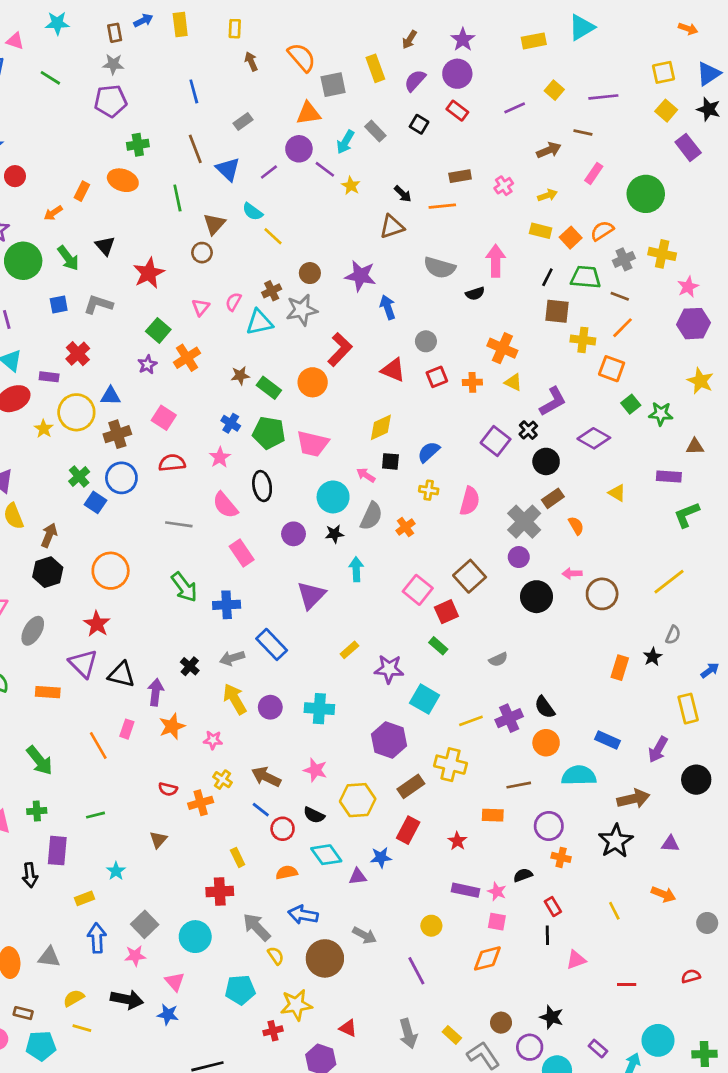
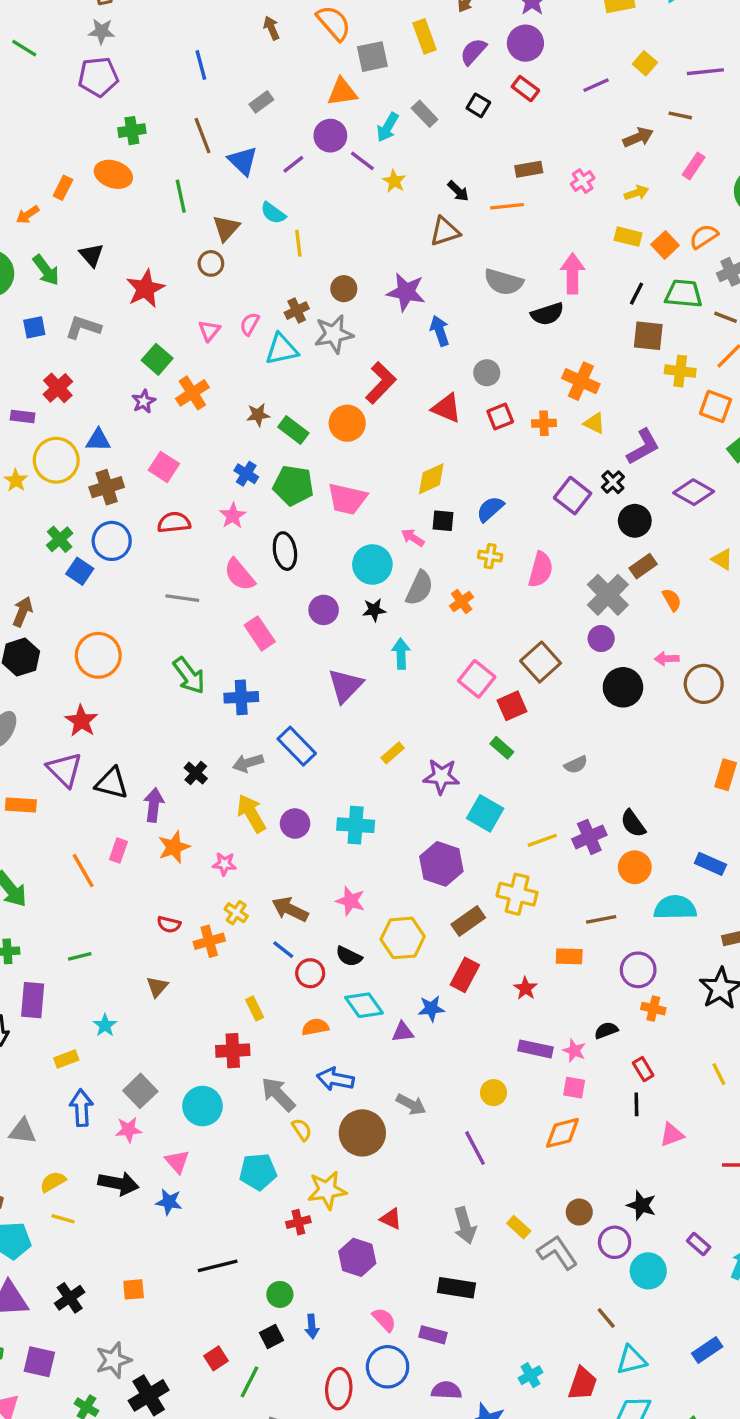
yellow line: (273, 236) -> (298, 243), turned 40
black semicircle: (475, 294) -> (547, 314), size x1.4

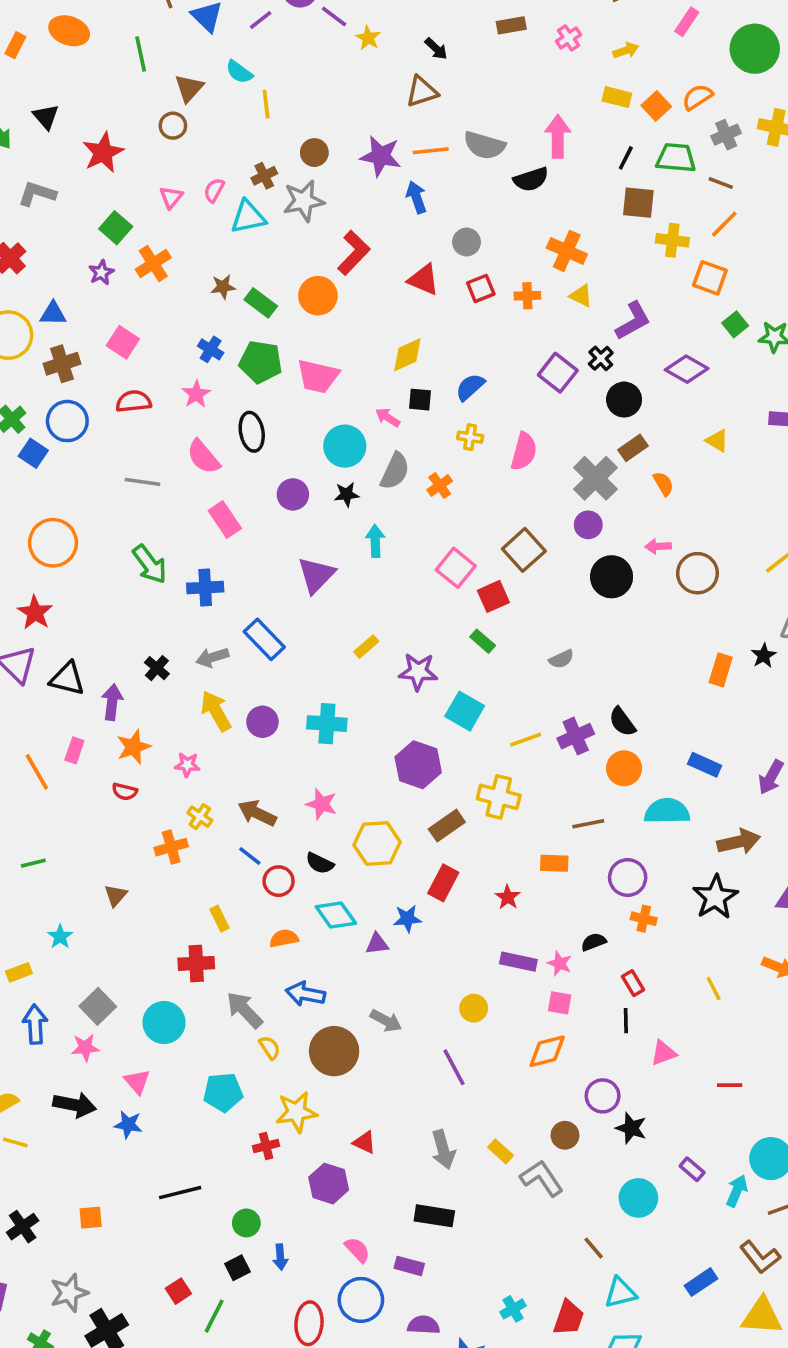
orange line: (507, 206) -> (431, 151), moved
red semicircle: (169, 924) -> (125, 792), moved
purple circle: (615, 1242) -> (603, 1096), moved

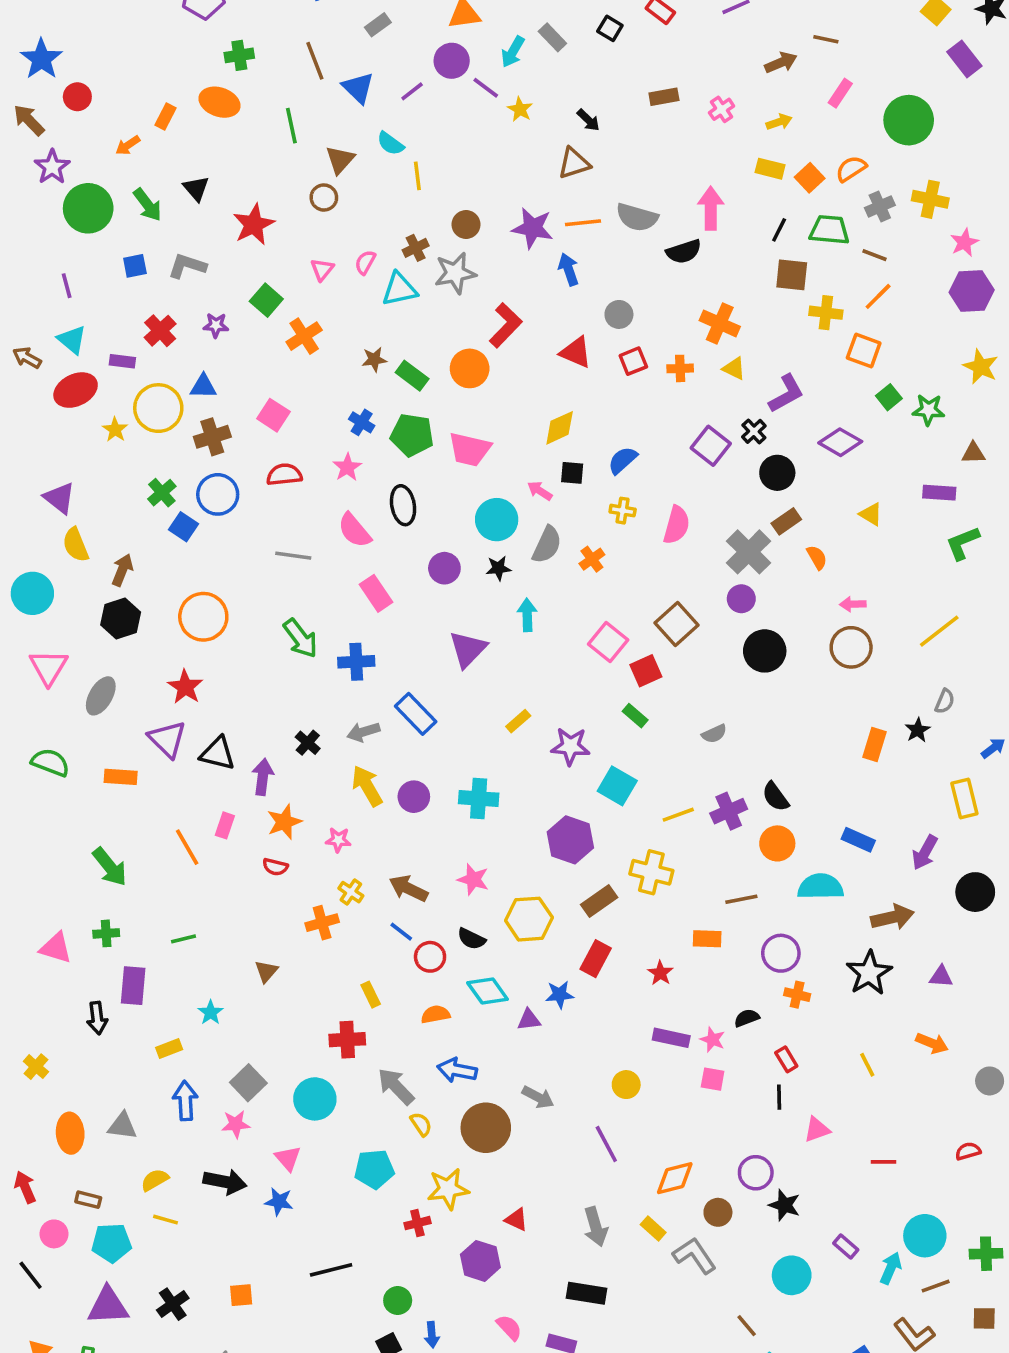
purple star: (101, 272) -> (216, 325), moved, turned 30
pink arrow: (658, 546) -> (853, 604), moved
orange diamond: (547, 1051) -> (675, 1178), moved

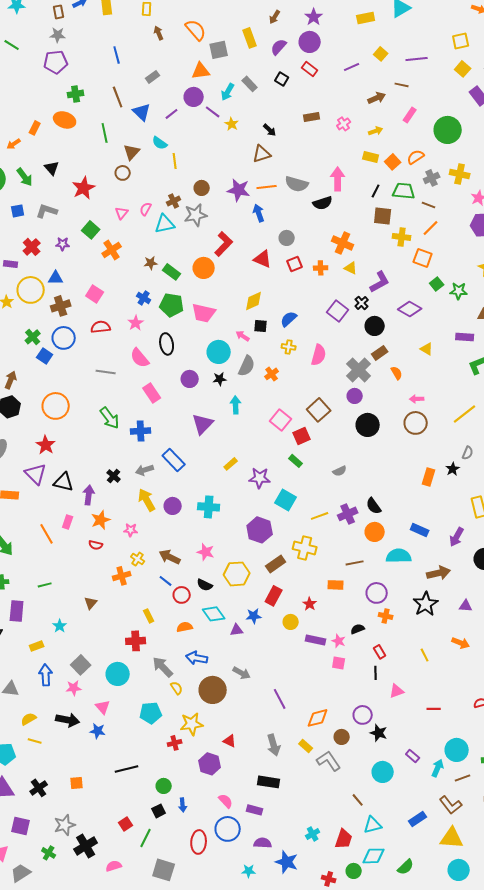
yellow circle: (626, 1085) -> (291, 622), moved

